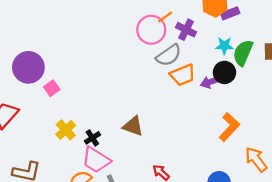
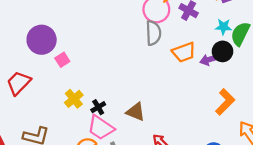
gray semicircle: (169, 55) -> (153, 33), moved, turned -60
brown triangle: (133, 126) -> (136, 112), moved

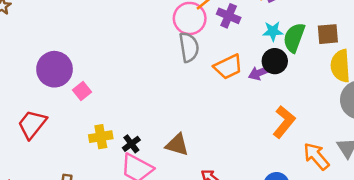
yellow cross: (74, 99) -> (101, 137), turned 36

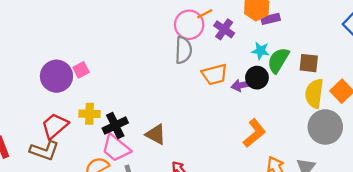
purple circle: (55, 69) -> (56, 76), moved
red trapezoid: (32, 124) -> (55, 126), moved
black cross: (131, 144) -> (115, 125), size x1.5

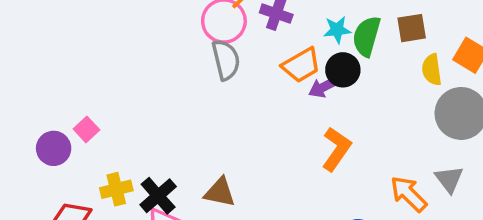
orange trapezoid: (215, 74) -> (301, 65), moved
purple circle: (56, 76) -> (54, 148), size x0.7
yellow semicircle: (314, 93) -> (432, 70), size x0.7
orange L-shape: (254, 133) -> (336, 149), moved

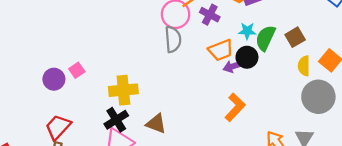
brown square: (412, 28) -> (295, 37), turned -30
yellow cross: (116, 189) -> (123, 90), moved, size x1.4

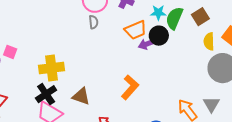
gray semicircle: (173, 39) -> (93, 22), size x0.6
pink square: (77, 70) -> (10, 52), turned -32
orange L-shape: (235, 107) -> (130, 87), moved

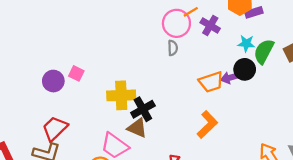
orange trapezoid: (136, 30) -> (211, 82), moved
black cross: (46, 94) -> (143, 109), moved
brown triangle: (81, 96) -> (137, 128), moved

